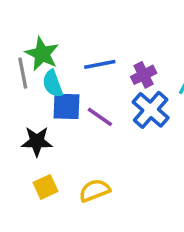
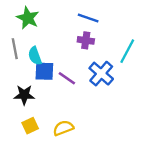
green star: (42, 54) -> (28, 18), moved
blue line: (100, 64) -> (88, 18), moved, turned 30
purple cross: (144, 75) -> (86, 40), moved, turned 35

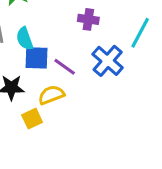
yellow square: (30, 126) -> (32, 119), moved
yellow semicircle: (63, 128) -> (51, 95), moved

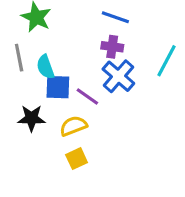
blue cross: (108, 61) -> (118, 76), moved
yellow square: (32, 119) -> (77, 159), moved

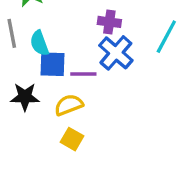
purple line: (87, 96) -> (83, 74), turned -35
yellow square: (77, 159) -> (72, 139), turned -35

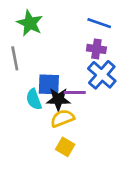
cyan semicircle: (39, 43) -> (34, 99), moved
black star: (25, 97) -> (58, 99), moved

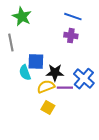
blue cross: (102, 75) -> (84, 79), moved
purple line: (75, 92) -> (65, 88), moved
black star: (58, 99) -> (55, 73), moved

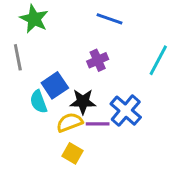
purple cross: (71, 36) -> (98, 60), moved, turned -32
blue square: (36, 62) -> (55, 85), turned -36

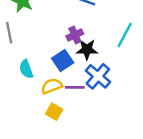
blue square: (55, 85) -> (63, 61), moved
black star: (83, 102) -> (87, 50), moved

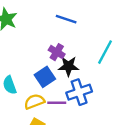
purple cross: (75, 35) -> (57, 52), turned -35
blue cross: (98, 76) -> (79, 92), turned 30

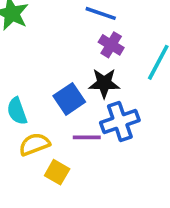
purple cross: (57, 52) -> (111, 45), moved
yellow semicircle: (34, 102) -> (34, 144), moved

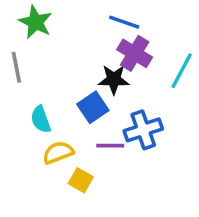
purple cross: (111, 45) -> (135, 53), size x1.4
black star: (104, 83) -> (114, 79), moved

